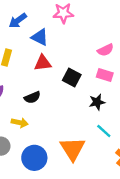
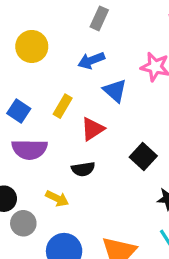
red triangle: (43, 63) -> (93, 129), moved, turned -42

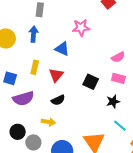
blue arrow: (91, 60) -> (33, 34), moved, turned 133

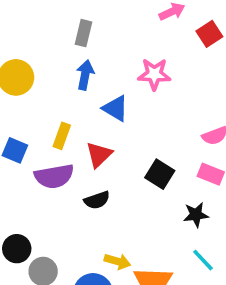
blue arrow: (33, 34) -> (85, 75), moved
purple semicircle: (23, 98) -> (54, 176), moved
yellow arrow: (48, 122) -> (117, 261), moved

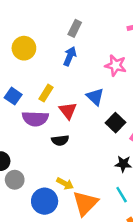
blue triangle: (115, 108) -> (95, 97), moved
red triangle: (99, 155) -> (68, 111), turned -36
black square: (160, 174) -> (116, 123), moved

